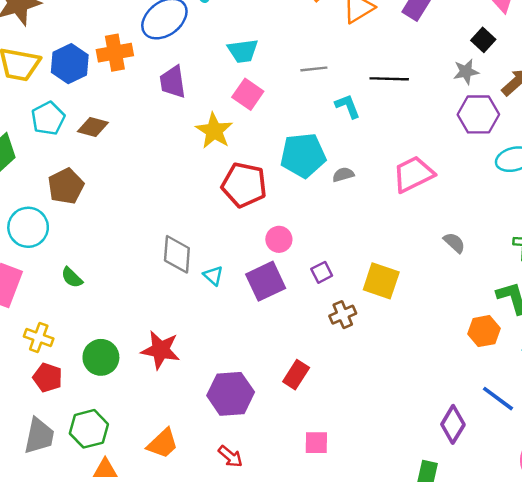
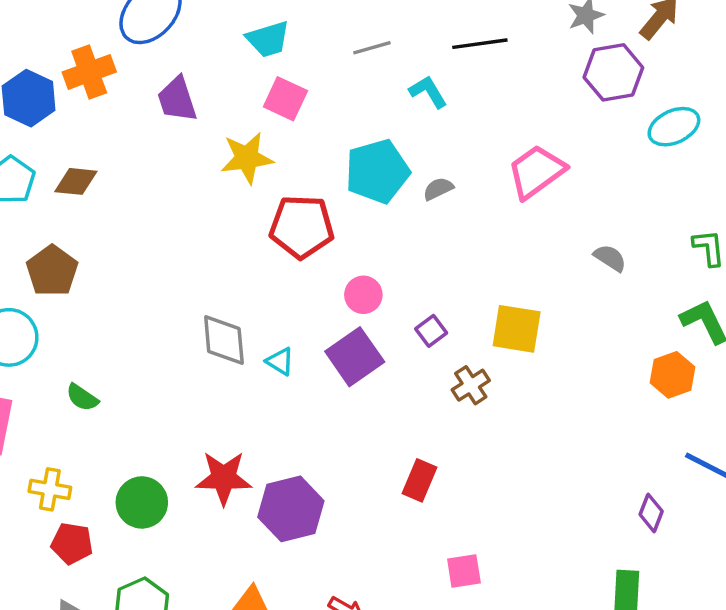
yellow star: (214, 131) -> (247, 158), turned -30
purple hexagon: (231, 394) -> (291, 509), moved
purple diamond: (453, 424) -> (651, 513), size x0.7

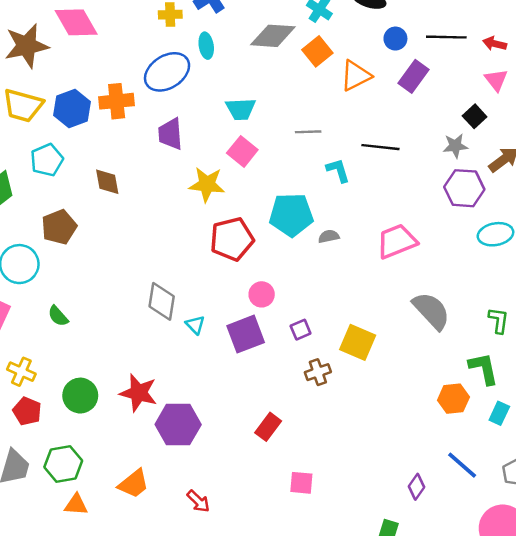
brown diamond: (76, 181) -> (107, 182), moved, turned 60
red pentagon: (302, 227) -> (232, 239), turned -30
gray semicircle: (610, 258) -> (431, 311), size x1.8
pink square: (464, 571) -> (301, 483), moved

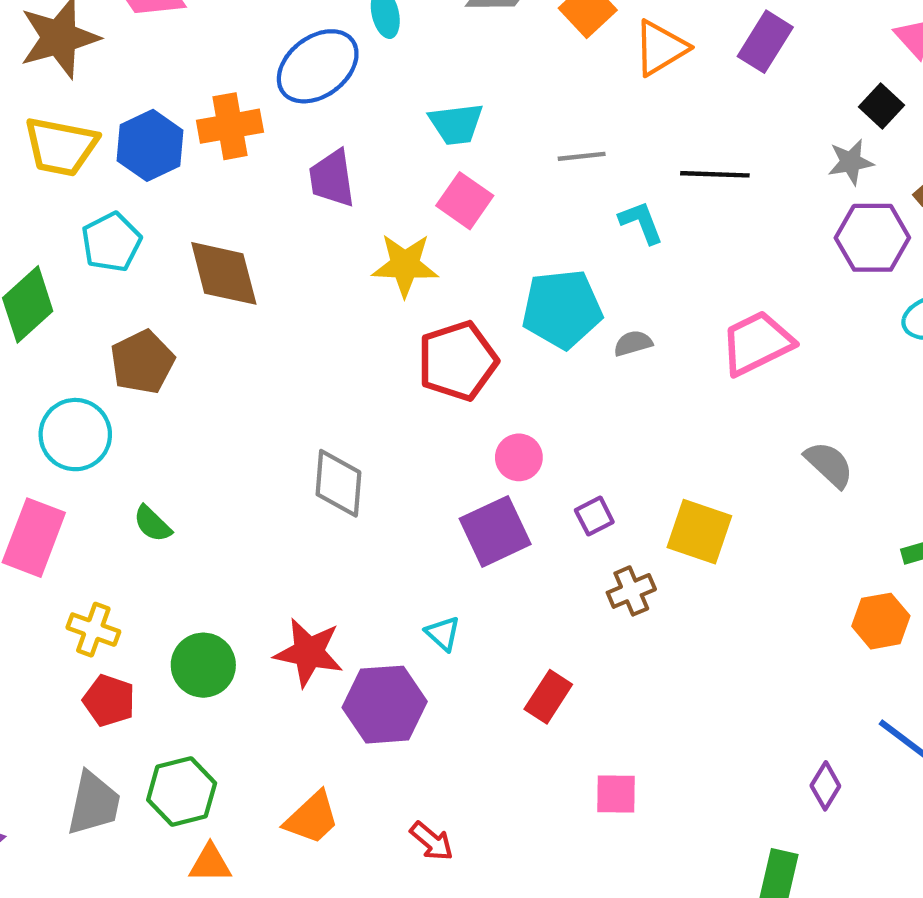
brown diamond: (107, 182) -> (224, 273), size x1.5
gray semicircle: (431, 311) -> (829, 464), size x0.7
cyan triangle: (195, 325) -> (443, 633), moved

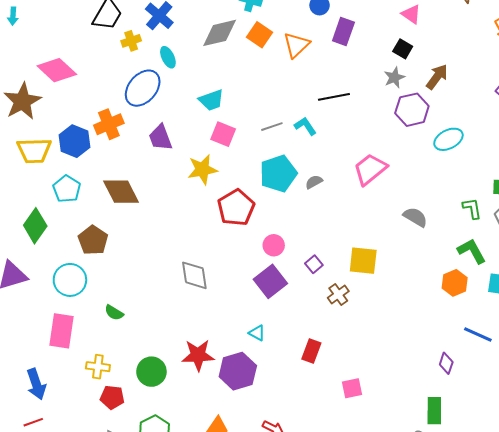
gray line: (582, 156) -> (272, 127), moved

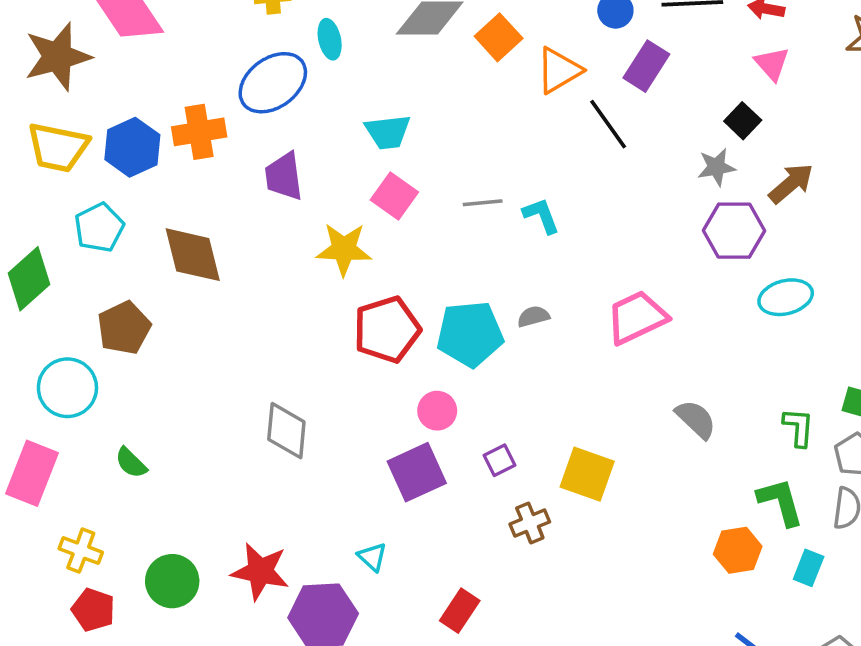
black line: (334, 97) -> (608, 124), moved, turned 52
cyan pentagon: (278, 173) -> (470, 334), moved

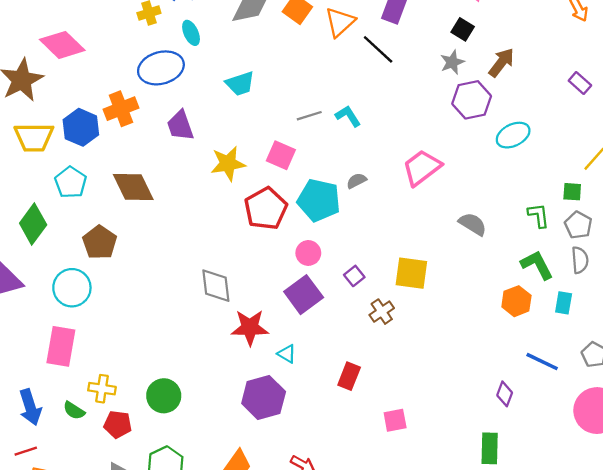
blue ellipse: (273, 83) -> (161, 68), turned 33
pink square: (394, 196) -> (281, 155), moved
cyan pentagon: (470, 334) -> (319, 200), turned 30
green semicircle: (131, 463) -> (74, 411), moved
red star: (260, 571) -> (250, 328), moved

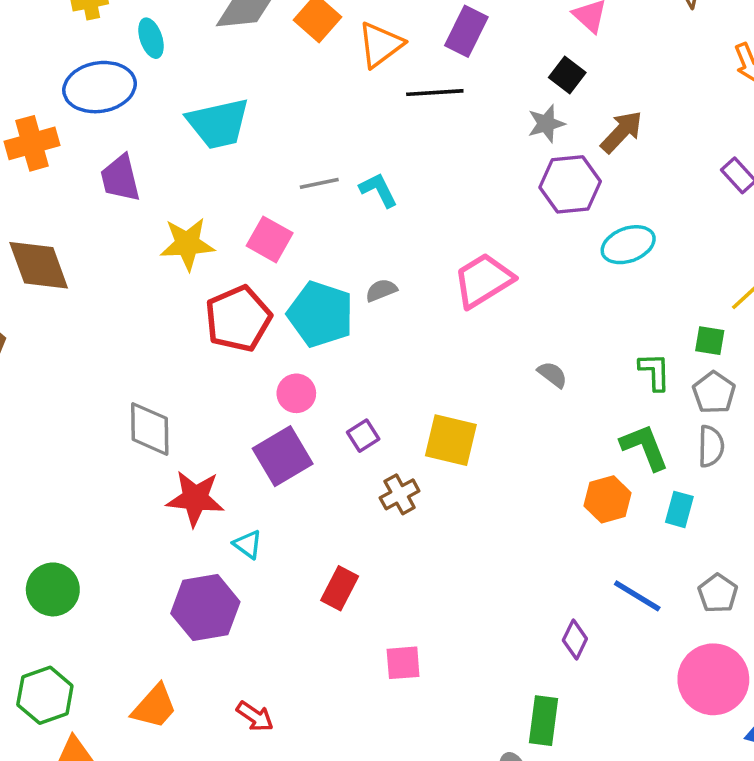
black line: (378, 49) -> (435, 93), turned -52
cyan trapezoid: (240, 84) -> (218, 123), size x1.4
gray semicircle: (473, 224) -> (552, 375), size x0.7

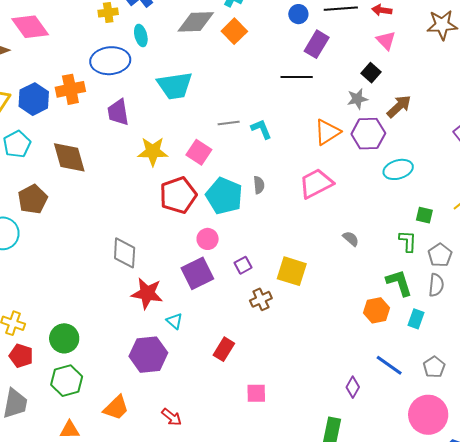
orange triangle: (380, 45) -> (327, 132), moved
gray semicircle: (381, 290) -> (259, 185), turned 102
green square: (710, 341) -> (424, 215), moved
green hexagon: (45, 695) -> (67, 381), moved

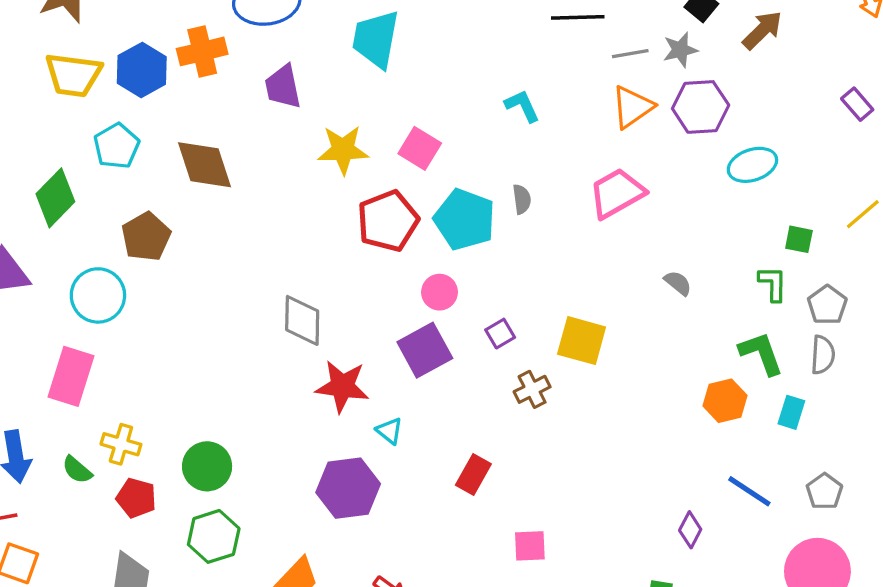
cyan trapezoid: (175, 86) -> (376, 39), turned 111
brown arrow: (399, 106) -> (762, 30), moved
gray line: (229, 123) -> (630, 54), moved

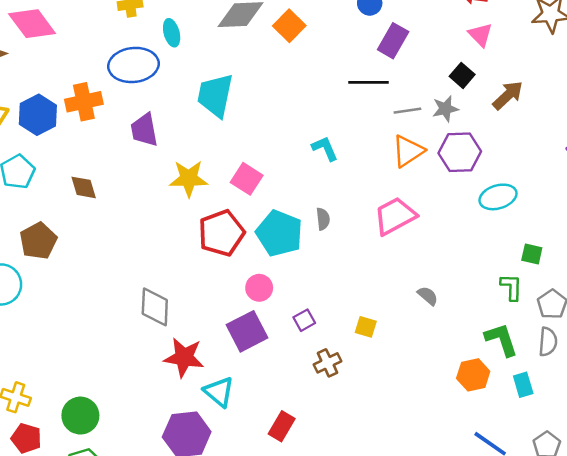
brown diamond: (204, 165) -> (84, 187), size x0.6
gray semicircle: (678, 283) -> (428, 296), moved
yellow square: (582, 341) -> (366, 327), size x0.6
cyan rectangle: (791, 412) -> (523, 385), turned -35
cyan triangle: (389, 431) -> (219, 392), size x1.5

